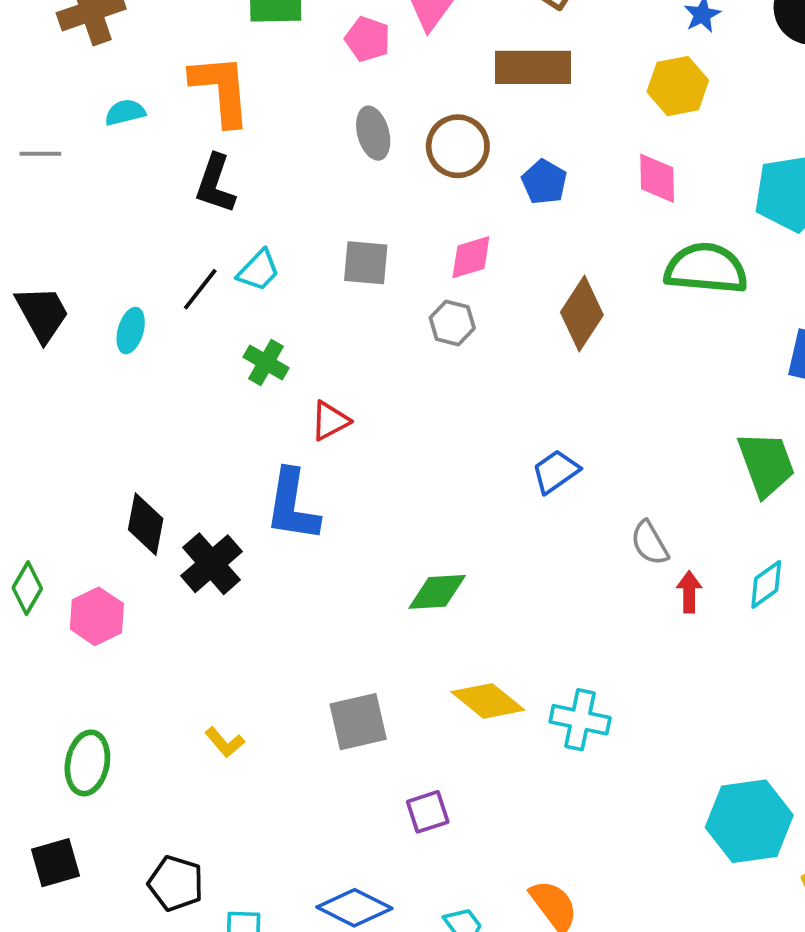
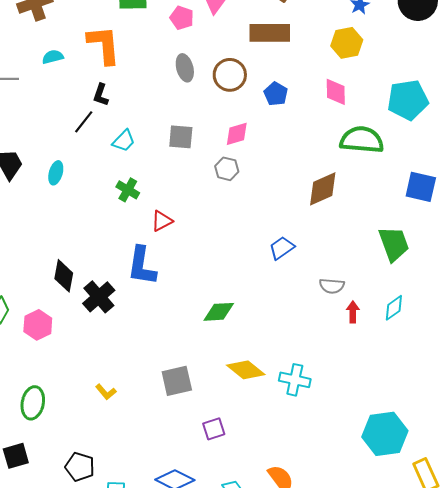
black L-shape: (215, 184) -> (101, 95), size x0.7
black line: (200, 289) -> (84, 122), moved
brown diamond: (582, 314) -> (323, 189), moved, turned 33
gray semicircle: (650, 543) -> (332, 286), turned -55

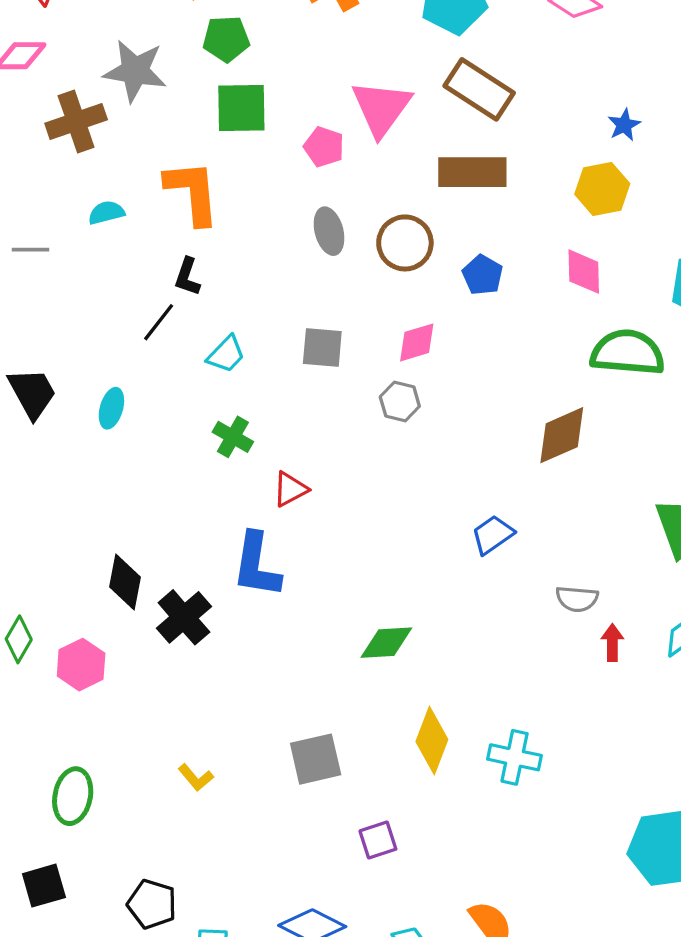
yellow diamond: (246, 370) -> (432, 740), turned 72

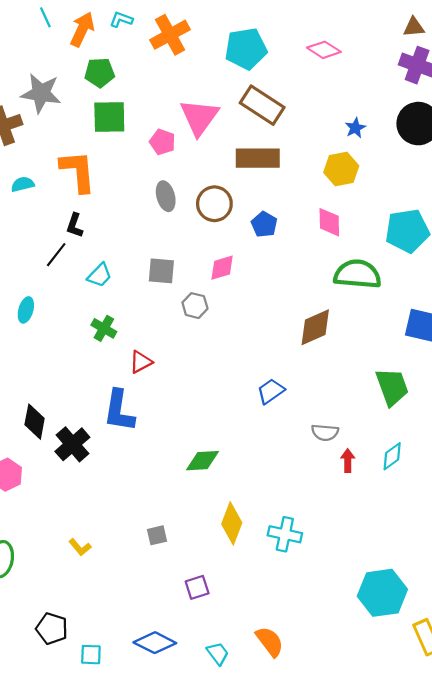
gray hexagon: (400, 401) -> (195, 306), moved
gray square: (316, 759) -> (157, 535), size x0.6

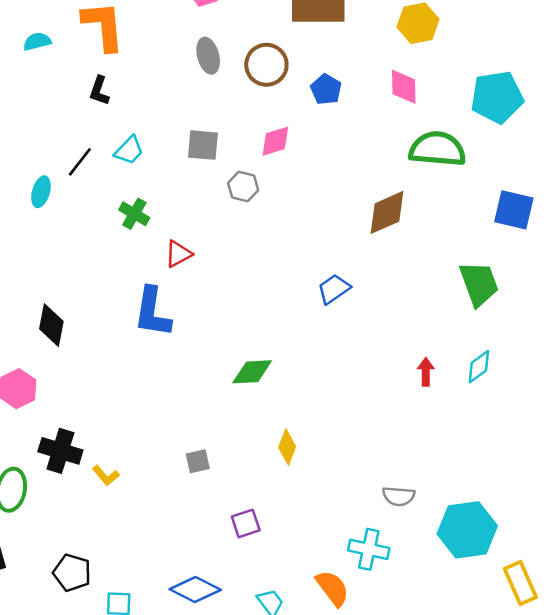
black line: (56, 255) -> (80, 162), moved
gray semicircle: (325, 432) -> (399, 496), moved
black cross: (72, 444) -> (60, 451), moved, turned -32
yellow diamond: (232, 523) -> (287, 447), size x0.7
cyan cross: (285, 534) -> (369, 549), moved

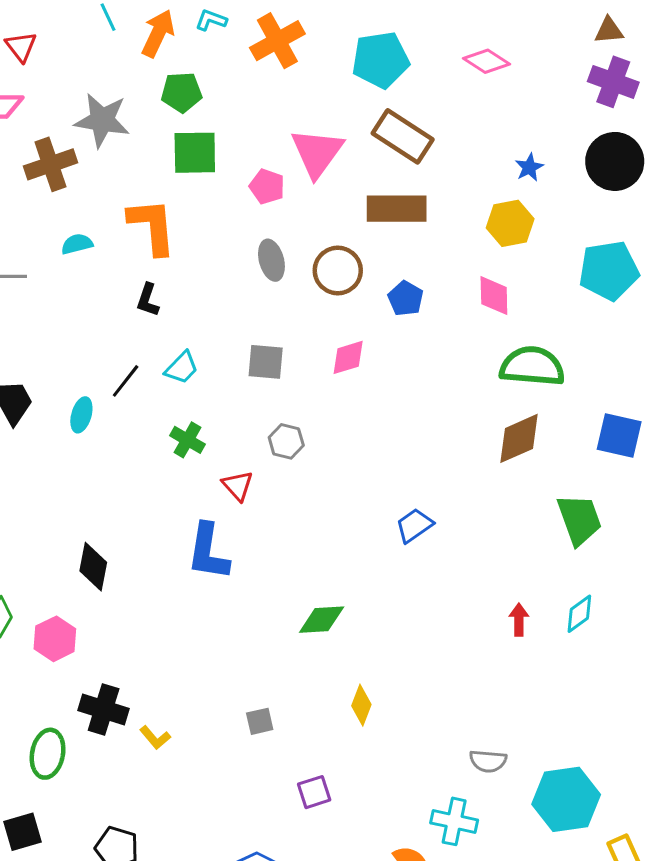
cyan pentagon: (497, 97) -> (609, 270), moved
gray hexagon: (243, 187) -> (286, 441), moved
brown diamond: (387, 212) -> (519, 438), moved
red triangle: (178, 254) -> (238, 486), turned -44

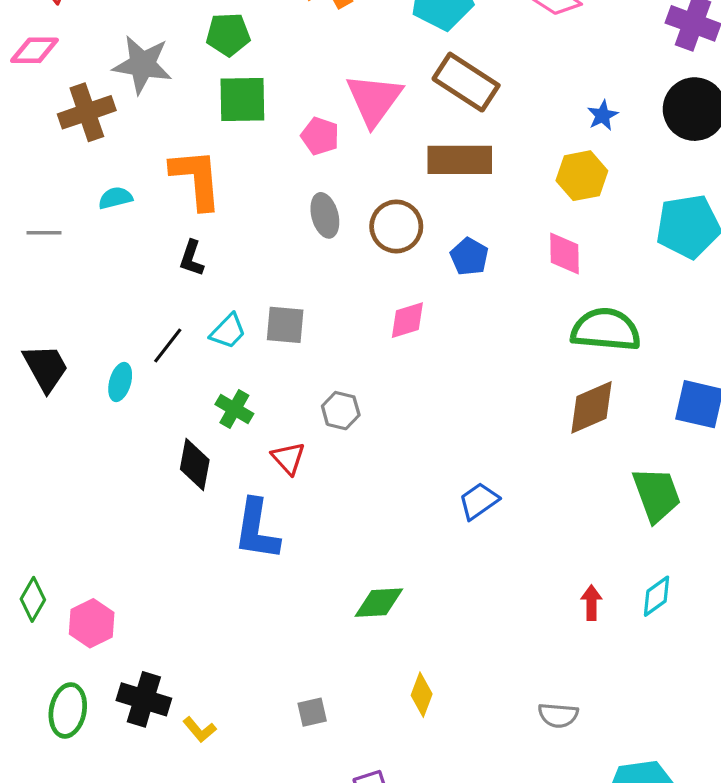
gray square: (266, 362) -> (285, 325), moved
black diamond: (93, 567) -> (195, 465), moved
green ellipse: (48, 754) -> (68, 710), moved
gray semicircle: (488, 761) -> (558, 715), moved

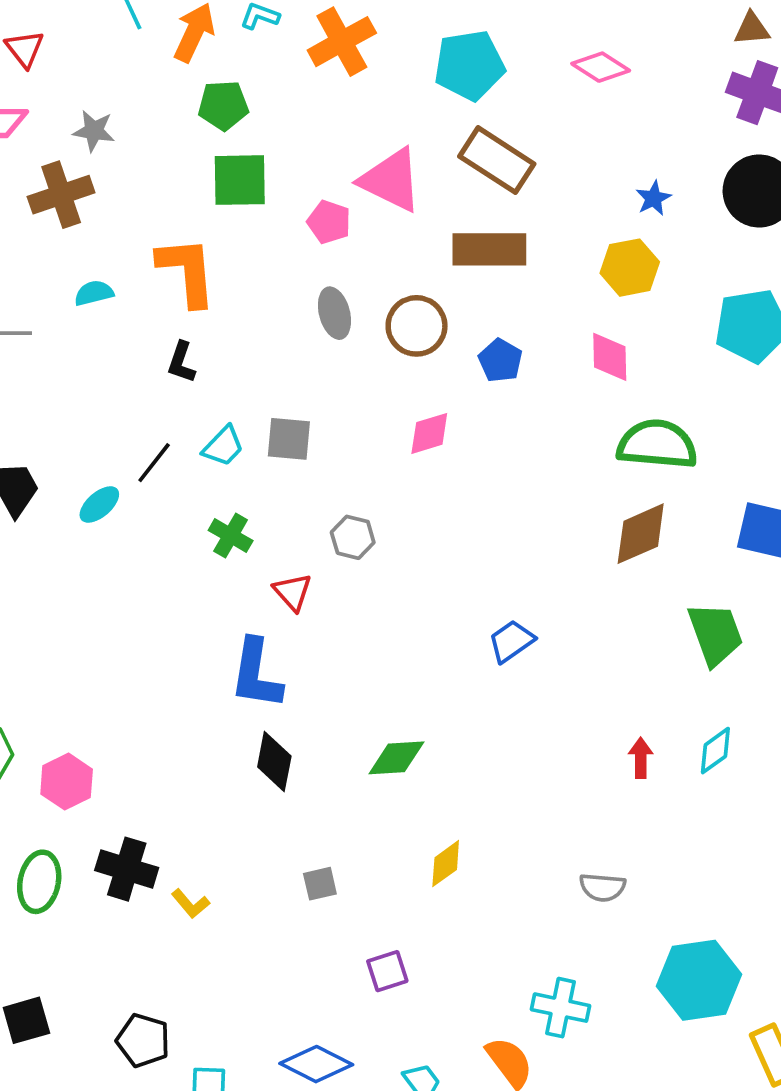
gray star: (142, 65) -> (94, 131), moved, size x0.6
pink triangle: (374, 100) -> (391, 180), turned -40
cyan ellipse: (120, 382) -> (99, 505), turned 33
black diamond: (195, 465) -> (274, 762), moved
yellow diamond: (422, 695) -> (446, 864), turned 33

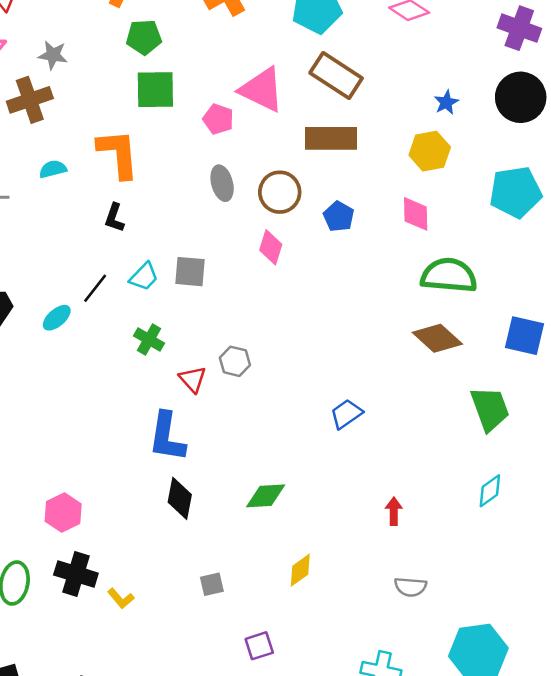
pink diamond: (429, 433) -> (271, 247), moved, turned -56
brown diamond: (641, 534) -> (437, 338), turned 66
gray hexagon: (353, 537) -> (235, 361), moved
red arrow: (641, 758) -> (394, 511), moved
pink hexagon: (67, 782) -> (63, 513), moved

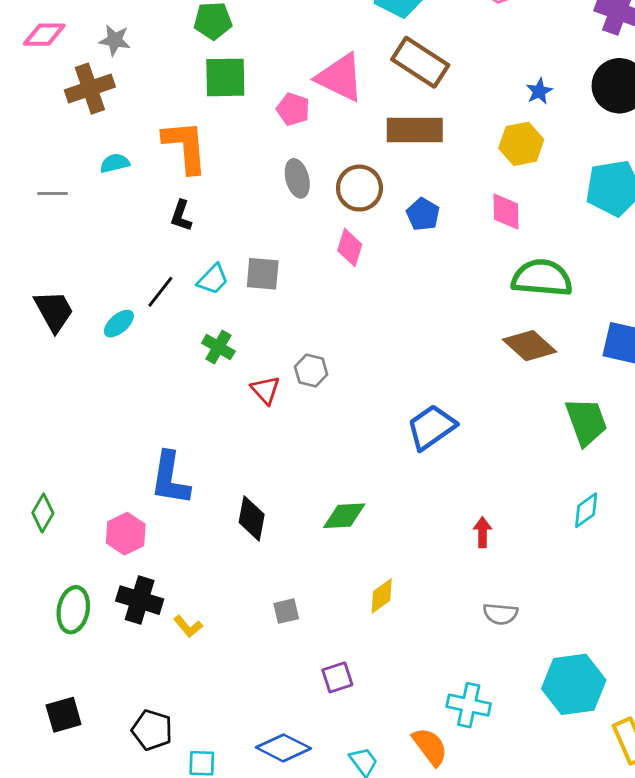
blue trapezoid: (346, 414) -> (431, 427), size x1.4
blue L-shape: (167, 437) -> (170, 478), moved

